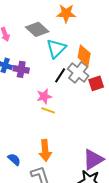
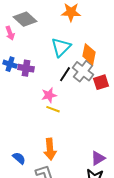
gray diamond: (37, 29) -> (25, 19), moved
purple triangle: (93, 159) -> (98, 158), size x0.7

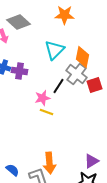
black line: (65, 74) -> (58, 86), moved
orange arrow: (50, 149) -> (50, 163), moved
blue semicircle: (19, 158) -> (12, 170), moved

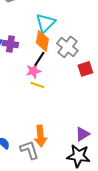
orange diamond: (82, 57) -> (42, 41), moved
red square: (94, 85) -> (85, 69), moved
black line: (58, 86) -> (39, 59), moved

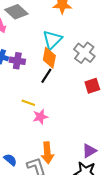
gray cross: (67, 47) -> (84, 53), moved
pink star: (33, 71) -> (40, 117), moved
yellow line: (37, 85) -> (28, 103), moved

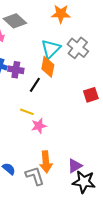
gray cross: (84, 53) -> (78, 48), moved
black line: (46, 76) -> (35, 85), moved
purple triangle: (89, 151) -> (75, 166), moved

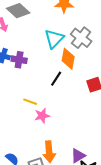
orange diamond: (48, 67) -> (68, 59), moved
black line: (35, 85) -> (56, 79), moved

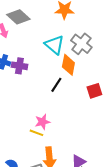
cyan triangle: (54, 39) -> (54, 45), turned -35
yellow line: (30, 102) -> (36, 133), moved

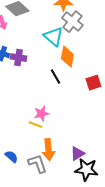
gray cross: (81, 44) -> (72, 22), moved
black line: (56, 85) -> (55, 77), turned -63

